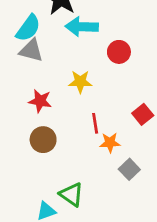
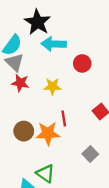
gray triangle: (31, 50) -> (15, 62), turned 30
red star: (40, 101) -> (20, 83), moved
orange star: (110, 143) -> (48, 133), moved, size x1.5

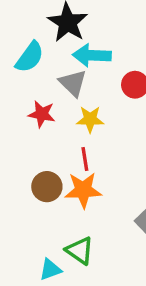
gray triangle: (15, 62) -> (73, 83), moved
red line: (64, 118) -> (85, 159), moved

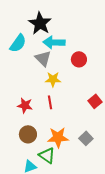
red star: (42, 114) -> (25, 105), moved
brown circle: (47, 187) -> (28, 134), moved
orange star: (83, 190) -> (58, 137), moved

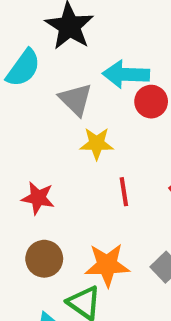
cyan arrow: (54, 42) -> (126, 74), moved
red line: (50, 102) -> (124, 192), moved

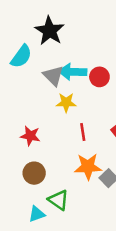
cyan arrow: (126, 74) -> (73, 72), moved
orange star: (107, 265) -> (88, 167), moved

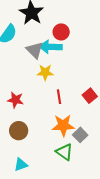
red circle: (99, 77) -> (61, 32), moved
green triangle: (58, 200) -> (64, 152), moved

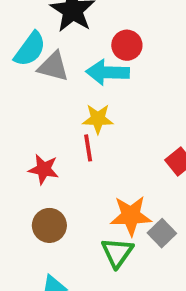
gray triangle: (35, 50) -> (53, 66), moved, turned -30
red line: (59, 97) -> (88, 148), moved
green triangle: (64, 152) -> (117, 253), moved, turned 30

